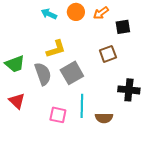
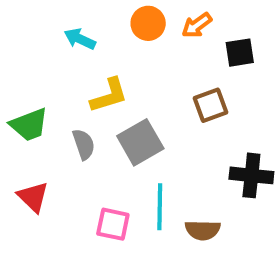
cyan arrow: (49, 14) -> (80, 39), moved
gray semicircle: (43, 74) -> (84, 144), size x0.7

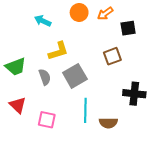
pink square: (113, 224) -> (47, 120), moved

